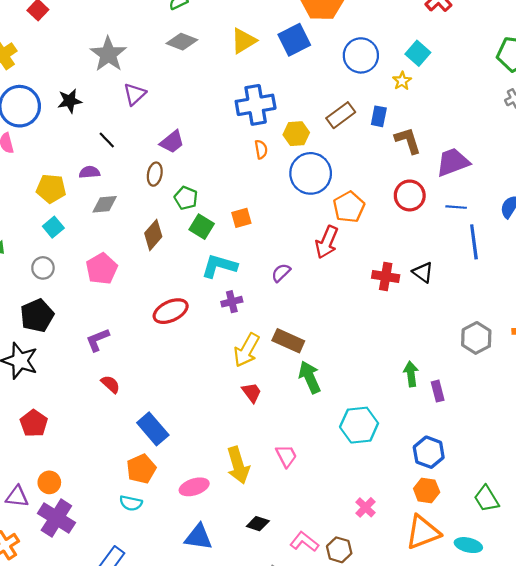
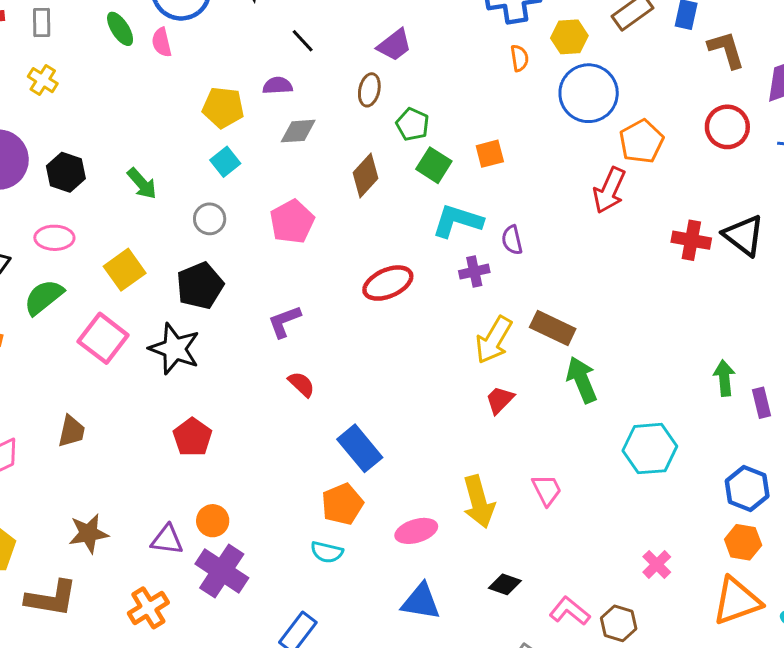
black triangle: (423, 272) -> (744, 235), size x1.4
purple semicircle: (281, 273) -> (512, 240), moved, turned -60
red trapezoid: (252, 393) -> (500, 400), turned -100

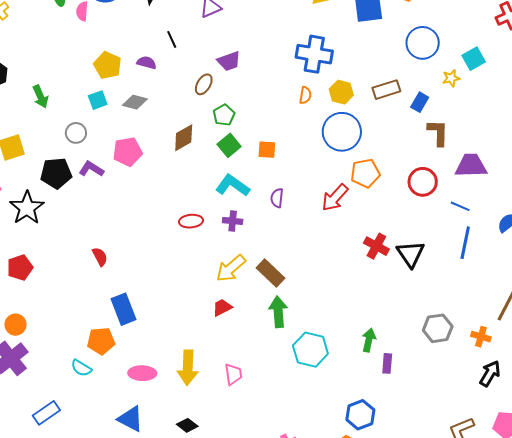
gray diamond: (298, 131) -> (135, 102), moved
purple semicircle: (512, 240) -> (277, 198), moved
red ellipse: (388, 283) -> (191, 221), moved, size x0.7
purple L-shape: (284, 322) -> (91, 169), moved, turned 35
cyan hexagon: (650, 449) -> (310, 350), moved

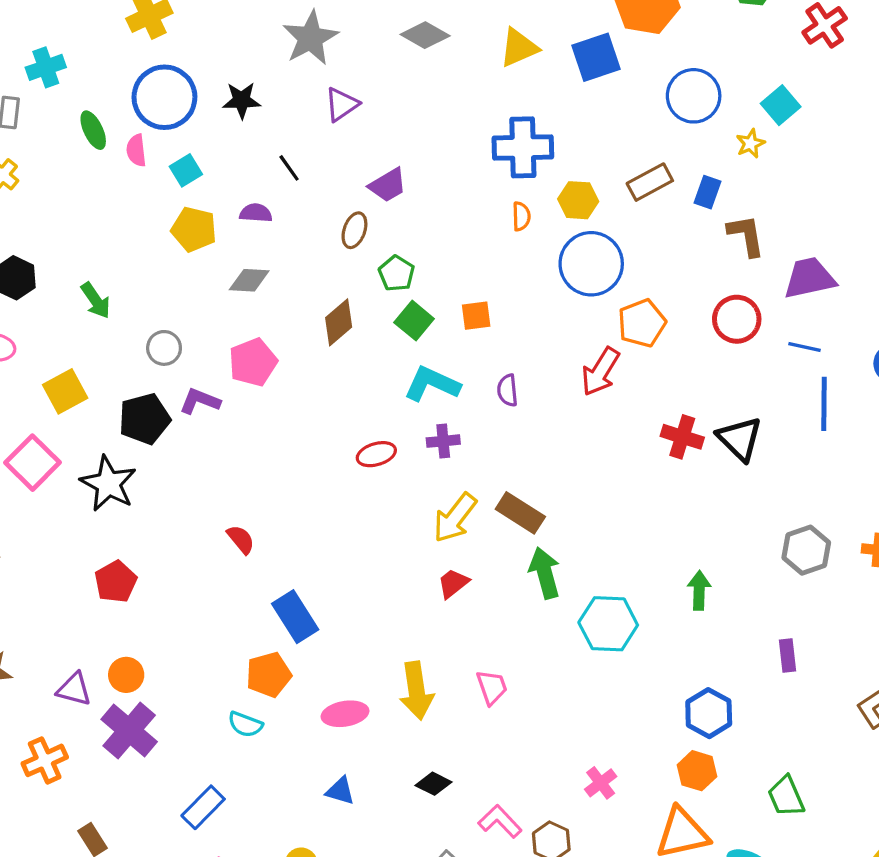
cyan square: (98, 100) -> (186, 170), moved
purple rectangle: (387, 363) -> (788, 655), moved
blue triangle: (131, 419) -> (340, 791), size x0.7

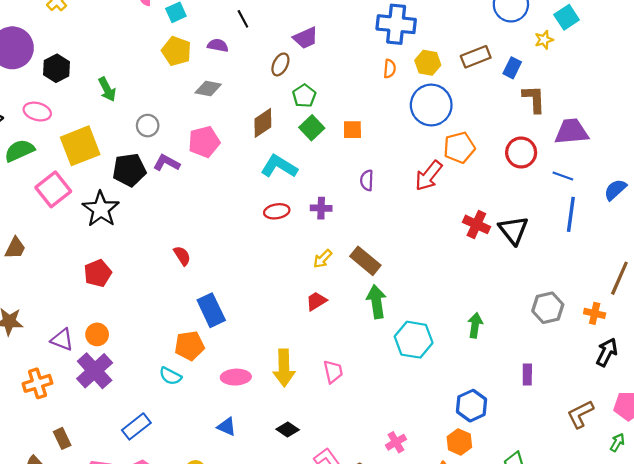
cyan L-shape: (432, 384) -> (279, 166), moved
yellow square: (65, 391) -> (80, 146), size x1.4
yellow arrow: (455, 518) -> (323, 259), size x0.6

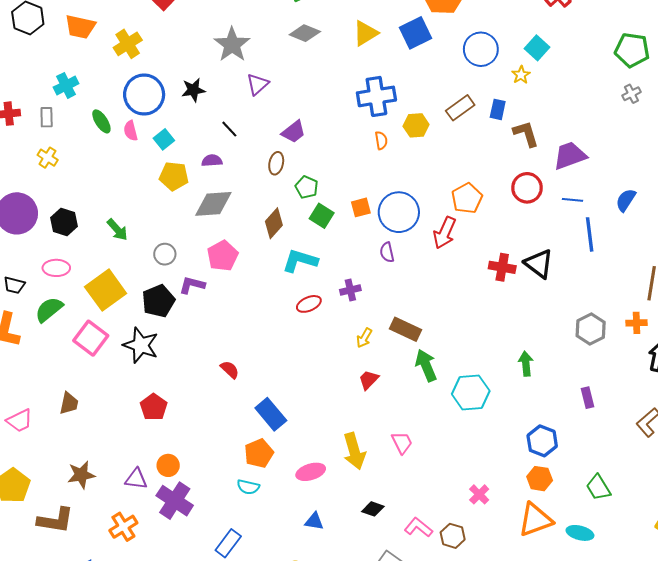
gray diamond: (208, 89) -> (213, 204), size x1.5
blue circle: (431, 105) -> (399, 212), moved

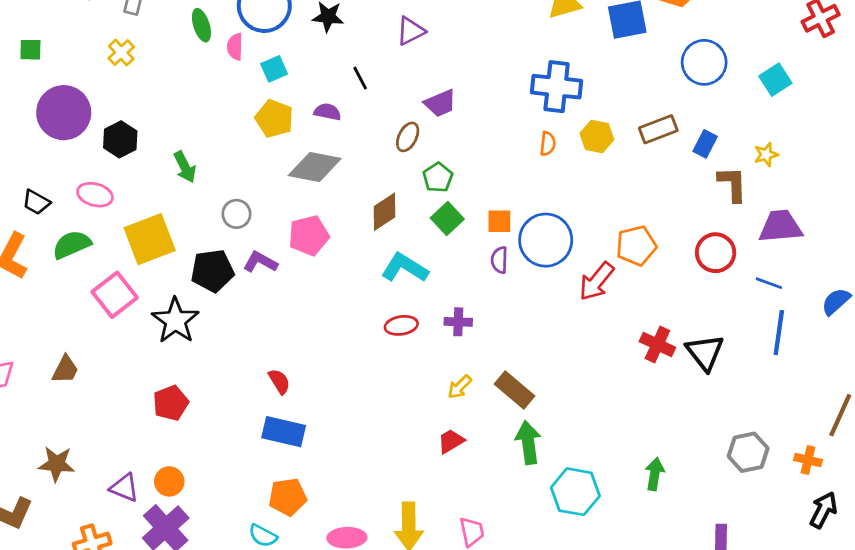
yellow star: (521, 75) -> (766, 155), moved
purple semicircle: (387, 252) -> (499, 260), moved
blue rectangle: (271, 414) -> (284, 432), moved, turned -52

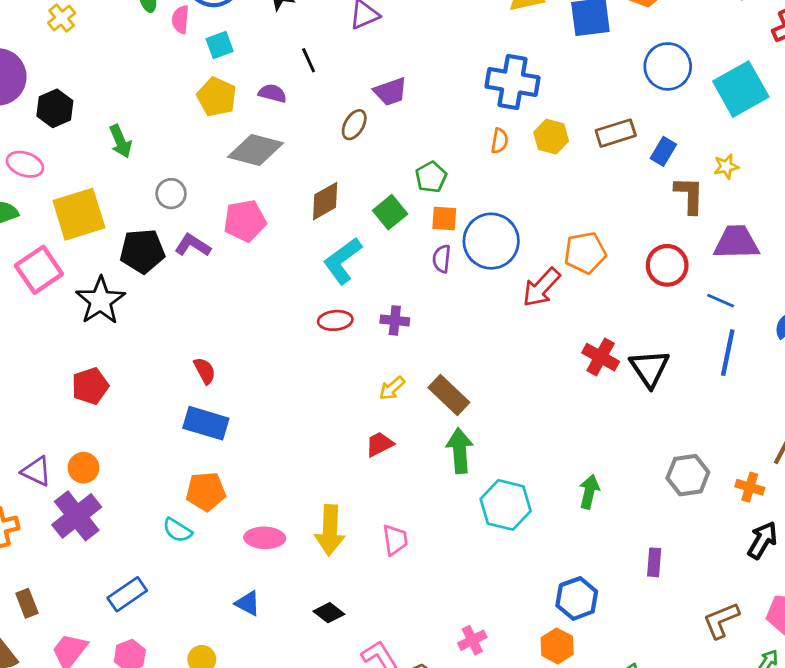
cyan square: (775, 80) -> (741, 89), size x1.6
green pentagon: (438, 177) -> (431, 177), moved
cyan L-shape: (405, 268) -> (343, 261), turned -72

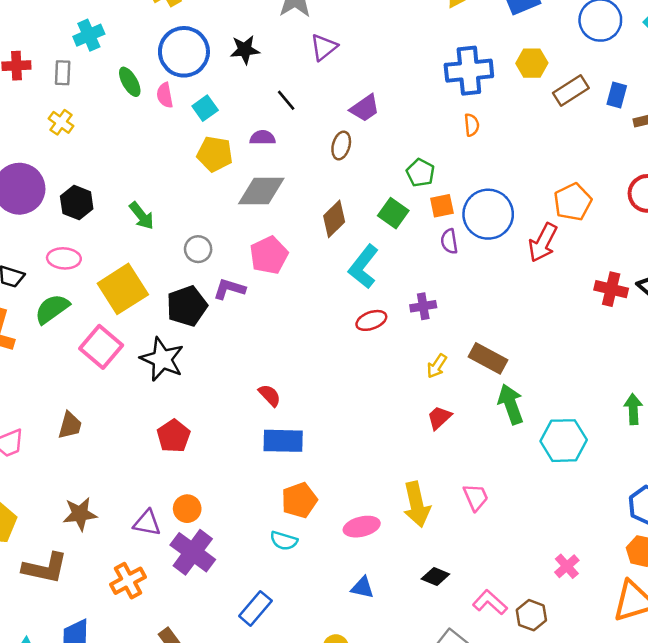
yellow hexagon: (551, 137) -> (532, 63), moved

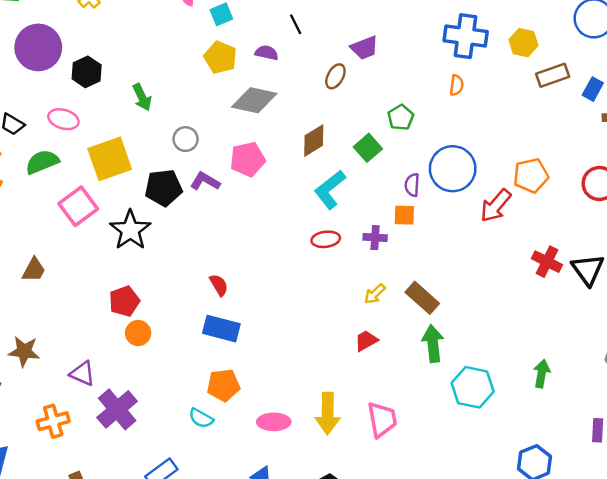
orange square: (442, 206) -> (404, 215), moved
pink trapezoid: (476, 497) -> (382, 420), size x1.4
orange circle: (187, 509) -> (138, 333), moved

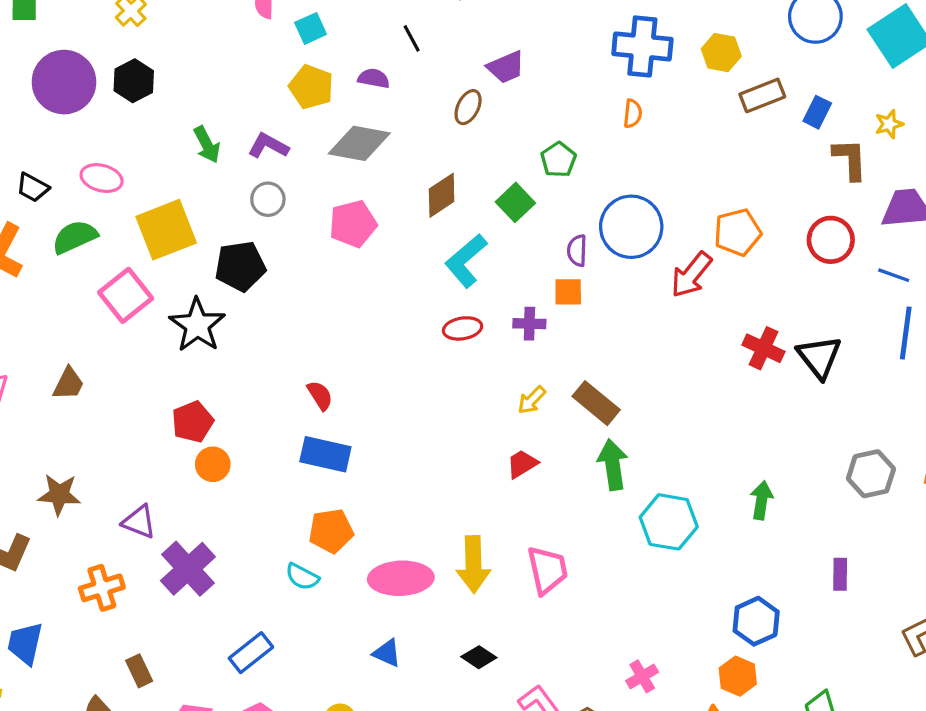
black hexagon: (87, 72) -> (134, 81), moved
purple L-shape: (205, 181) -> (268, 146), moved
pink ellipse: (274, 422) -> (401, 578), size x1.4

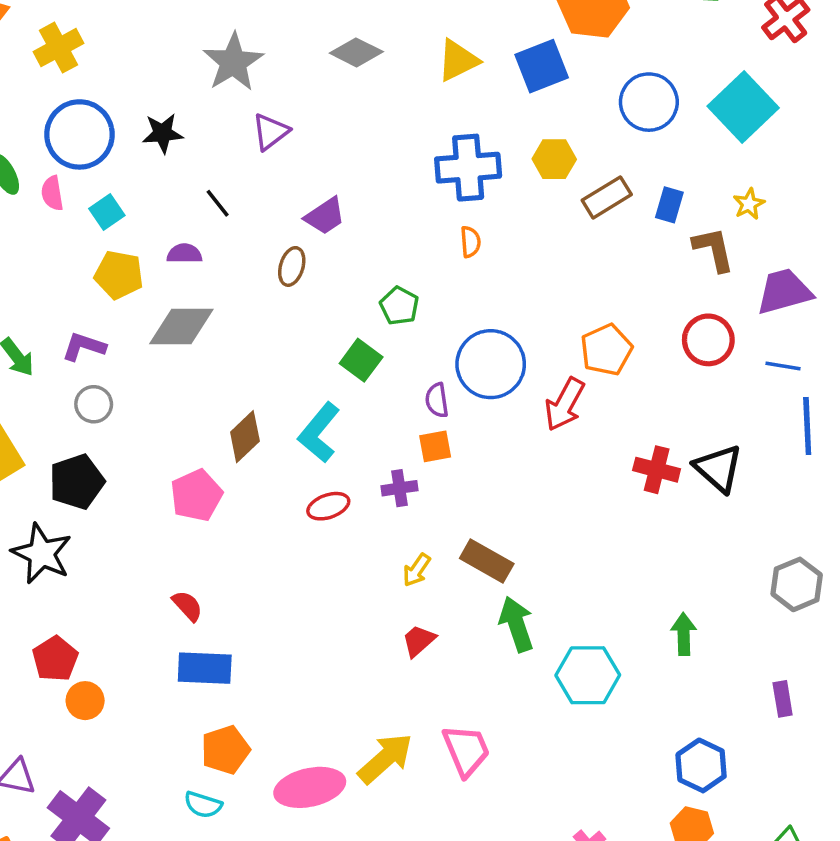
brown diamond: (442, 195) -> (245, 437), moved
pink pentagon: (353, 224) -> (196, 495), moved
yellow arrow: (473, 564) -> (385, 758), turned -120

